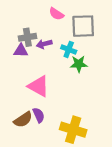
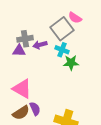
pink semicircle: (56, 14) -> (75, 18), moved
gray square: (83, 26) -> (62, 29), moved, turned -35
pink triangle: (39, 86) -> (22, 89), moved

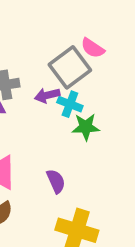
purple arrow: (40, 45) -> (47, 95), moved
purple semicircle: (35, 109) -> (56, 181), moved

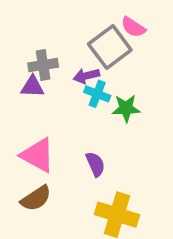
cyan cross: (70, 104) -> (97, 94), moved

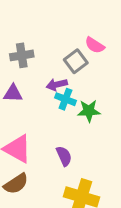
gray square: (110, 47) -> (76, 61), size x0.7
gray cross: (43, 65) -> (22, 55), moved

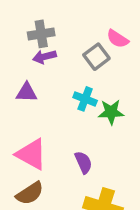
gray cross: (22, 55) -> (41, 34), moved
purple arrow: (57, 85) -> (44, 57), moved

